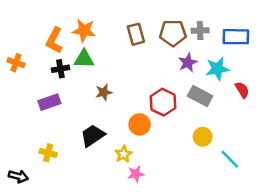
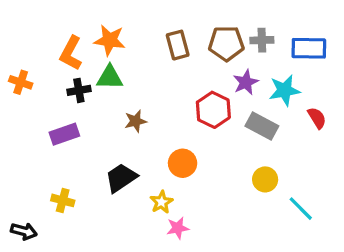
red hexagon: (163, 102) -> (213, 110), moved

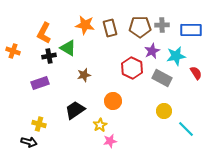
orange star: (110, 40) -> (85, 25), moved
green triangle: (110, 77) -> (68, 48), turned 30
black arrow: (24, 231) -> (29, 142), moved

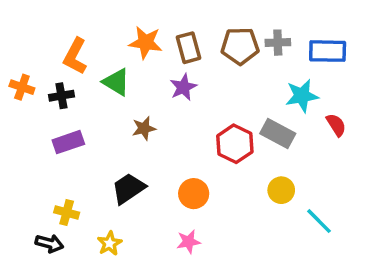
purple star: (152, 51) -> (183, 87), moved
black cross: (49, 56) -> (61, 96), moved
red hexagon: (132, 68) -> (235, 144), moved
orange circle: (113, 101) -> (194, 194), moved
yellow star: (100, 125) -> (110, 243), moved

